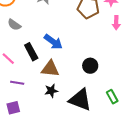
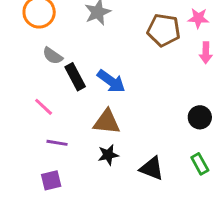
black rectangle: (31, 52) -> (75, 77), moved
black circle: (90, 66) -> (200, 117), moved
black triangle: (80, 100) -> (152, 168), size x0.7

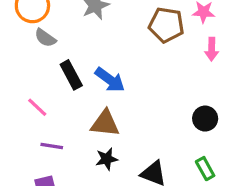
gray semicircle: (53, 56) -> (45, 38), moved

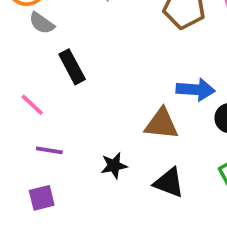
blue arrow: (110, 80) -> (196, 90), moved, turned -32
brown triangle: (105, 123) -> (161, 124), moved

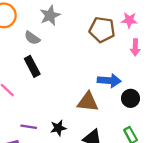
gray semicircle: (42, 23) -> (32, 38), moved
purple line: (49, 150) -> (29, 127), moved

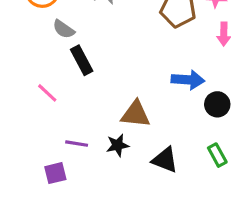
gray semicircle: (32, 38) -> (64, 29), moved
brown triangle: (88, 102) -> (136, 114), moved

